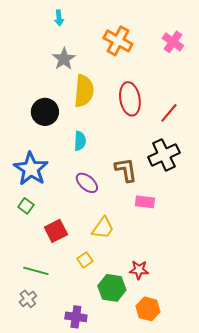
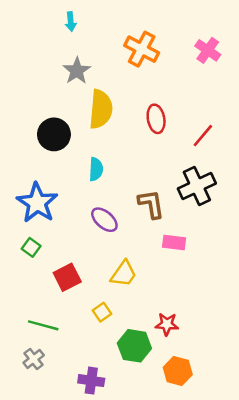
red ellipse: (130, 99) -> (156, 119), size x0.7

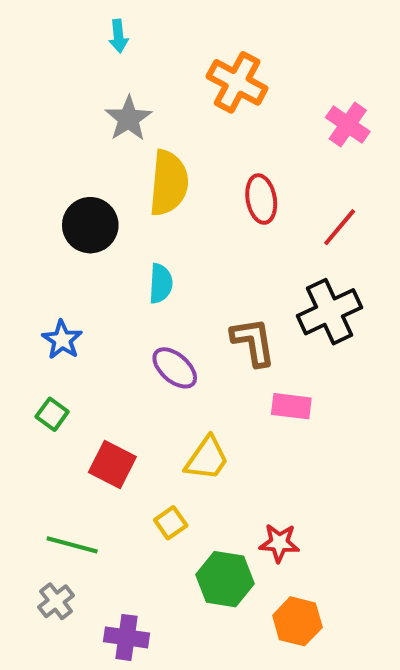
pink cross: (208, 50) -> (348, 125), moved
blue star: (37, 203) -> (62, 340), size x0.6
red square: (67, 277) -> (112, 464), turned -36
purple cross: (91, 381) -> (126, 637), moved

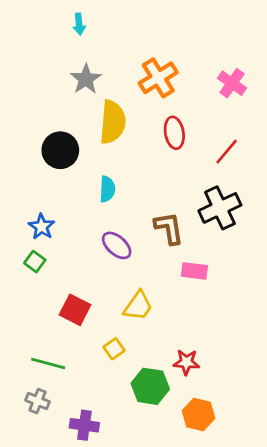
orange cross: (237, 82) -> (158, 78), moved, turned 30
green square: (52, 414) -> (35, 262), moved
gray cross: (56, 601) -> (37, 401), turned -30

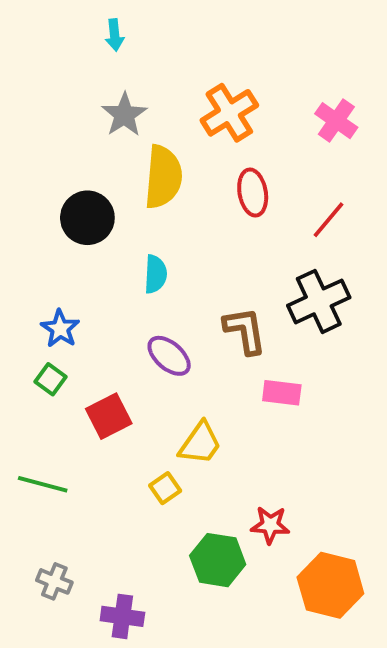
red square: (75, 310) -> (109, 416), moved, turned 36
yellow square: (114, 349) -> (165, 488), moved
green line: (48, 364) -> (43, 484), moved
orange hexagon: (198, 414) -> (330, 585), moved, size x1.4

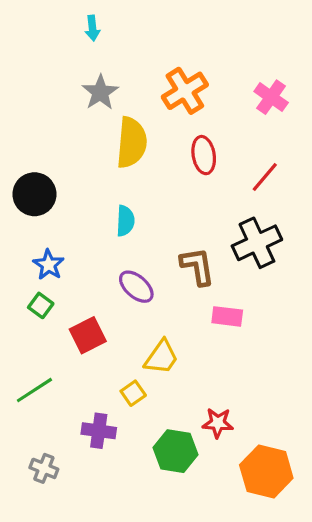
black circle: (87, 218) -> (34, 194), moved
green line: (43, 484) -> (34, 390), turned -48
purple cross: (122, 616) -> (99, 431), moved

